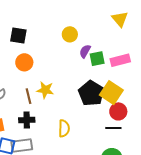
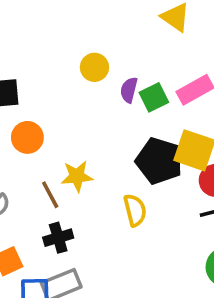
yellow semicircle: (64, 128) -> (135, 210), moved

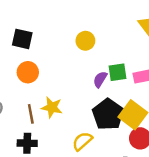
purple semicircle: (129, 90) -> (100, 79), moved
yellow semicircle: (135, 210) -> (82, 141), turned -135

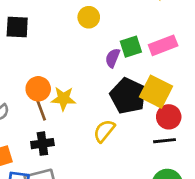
orange circle: (28, 72) -> (38, 89), moved

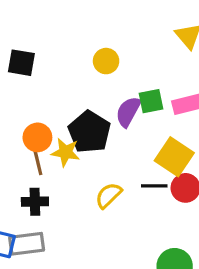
purple semicircle: (113, 58) -> (128, 112), size x1.4
black pentagon: (128, 96) -> (89, 132), moved
black line: (164, 141) -> (154, 186), moved

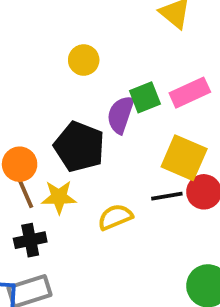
yellow star: (66, 152) -> (59, 197), moved
yellow semicircle: (108, 195) -> (115, 217), turned 32

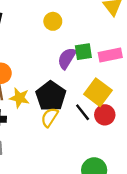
black pentagon: (79, 147) -> (51, 96), moved
black line: (167, 196) -> (83, 112), turned 48
yellow semicircle: (115, 217) -> (50, 117), turned -48

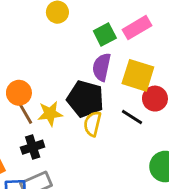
purple semicircle: (67, 58) -> (102, 67), moved
black line: (83, 112) -> (132, 117), moved

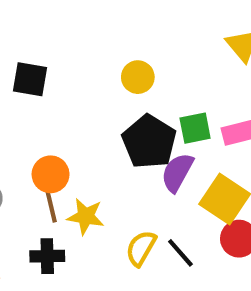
black pentagon: (85, 99) -> (149, 142), moved
black line: (132, 117) -> (180, 253), moved

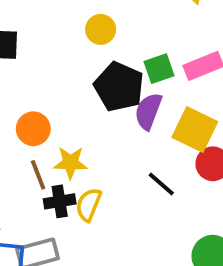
brown line: (51, 206) -> (38, 175), moved
yellow semicircle: (141, 248) -> (89, 205), moved
black cross: (47, 256) -> (60, 201), moved

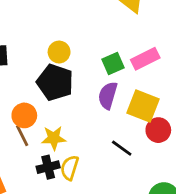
yellow circle: (101, 29) -> (59, 52), moved
black pentagon: (119, 87) -> (55, 82), moved
brown line: (38, 175) -> (22, 136), moved

